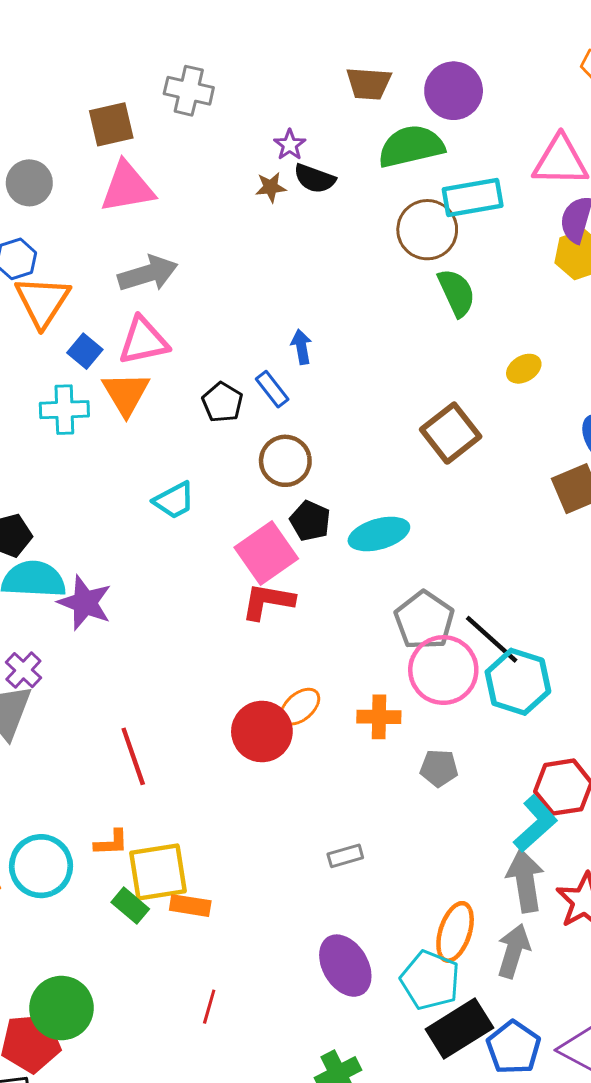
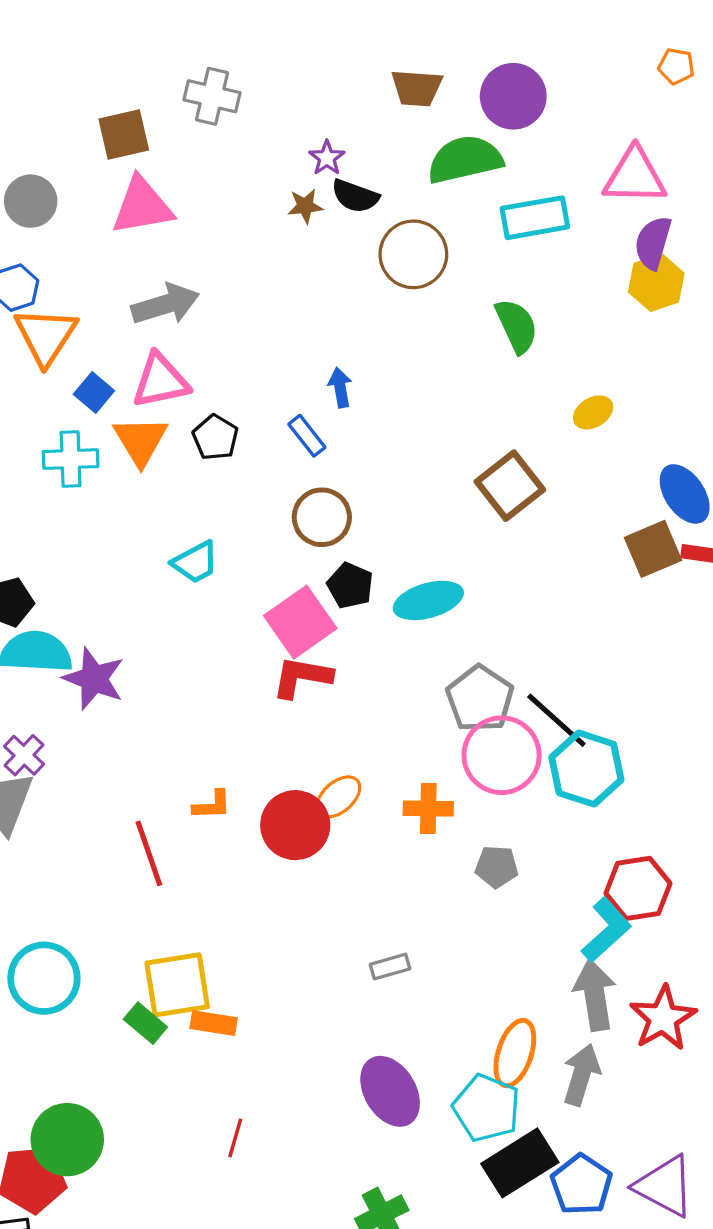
brown circle: (427, 230) -> (413, 254), moved
black pentagon: (222, 402) -> (215, 437), moved
orange L-shape: (111, 843) -> (212, 805), moved

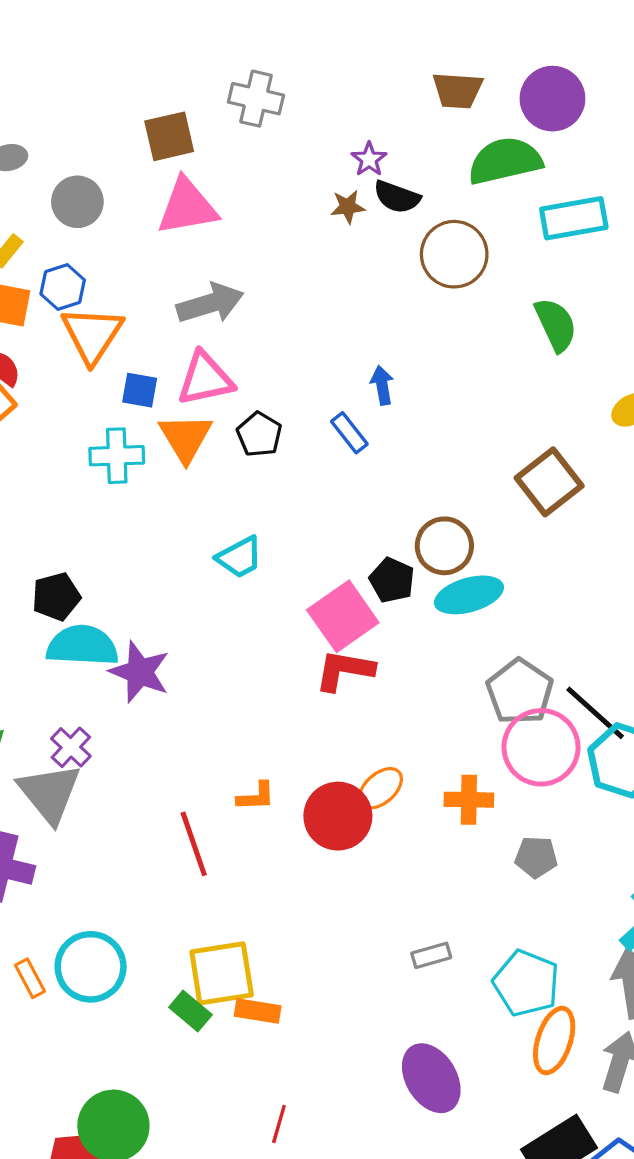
blue square: (94, 392) -> (140, 390), turned -30
brown circle: (322, 517) -> (444, 546), moved
cyan pentagon: (487, 1108) -> (526, 983), moved

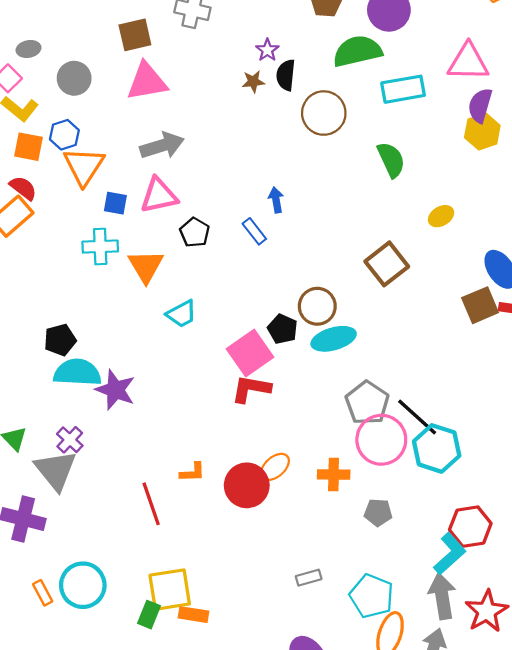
black semicircle: (397, 197) -> (286, 75), turned 76
orange triangle: (186, 438) -> (146, 266), moved
green rectangle: (190, 1011) -> (149, 615), turned 72

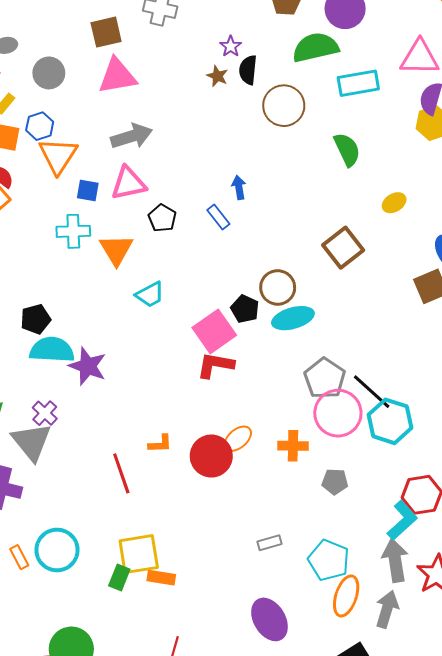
brown star: (253, 82) -> (217, 76), turned 30

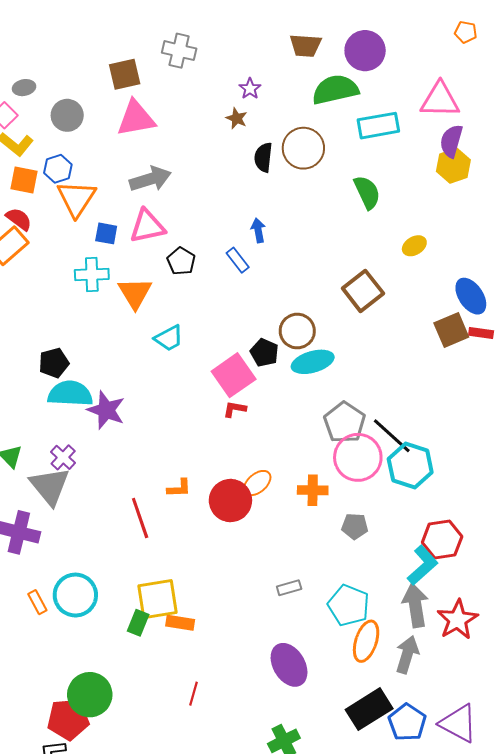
black semicircle: (248, 70) -> (263, 157), moved
red L-shape: (215, 365) -> (235, 409), size x0.6

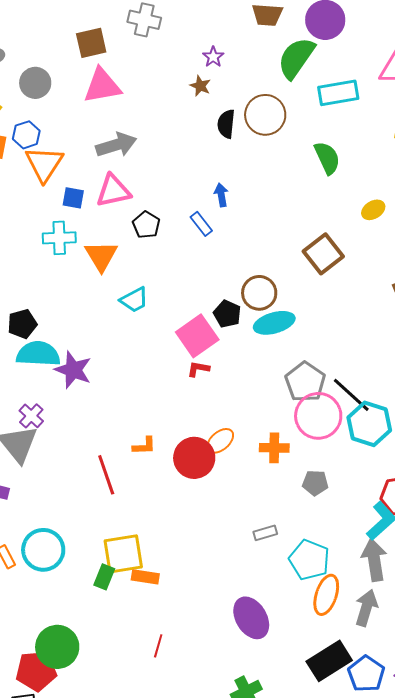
green semicircle: (335, 90) -> (296, 58), turned -42
gray rectangle: (289, 588) -> (265, 533), moved

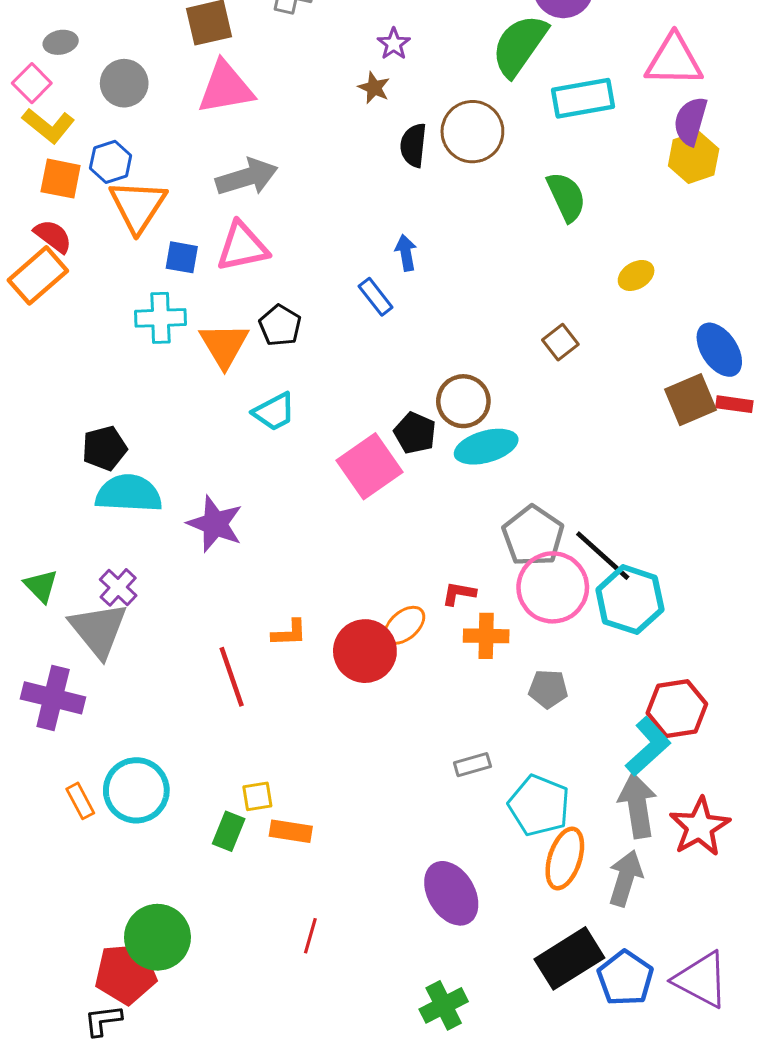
black pentagon: (146, 225) -> (280, 325), moved
brown square: (323, 254) -> (560, 342), size x0.6
red L-shape: (198, 369) -> (459, 593), moved
purple star: (73, 370) -> (215, 524), moved
yellow square: (123, 554) -> (257, 796), size x0.5

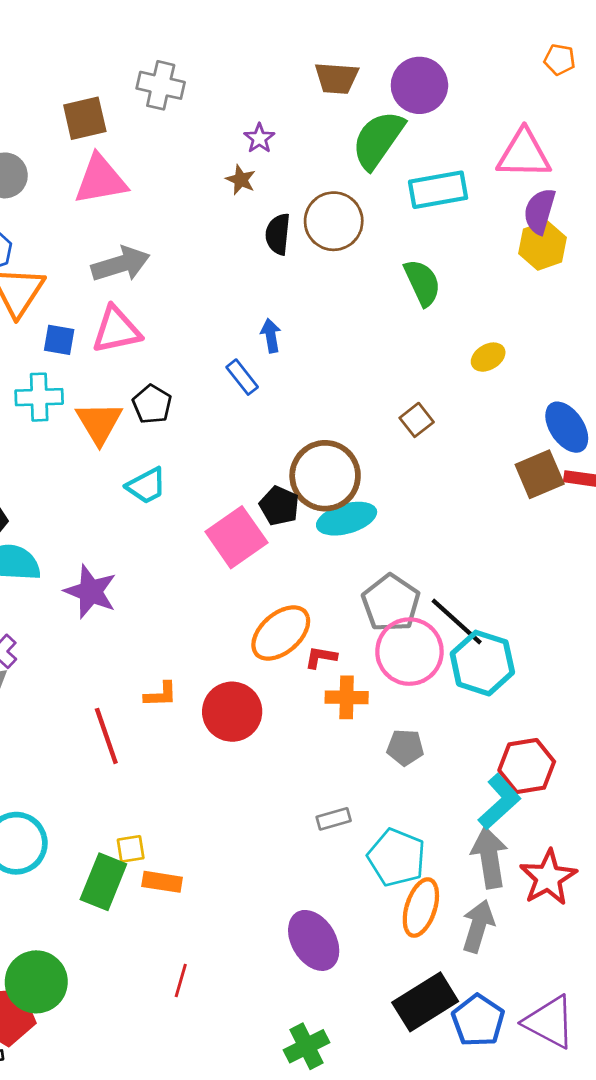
brown circle: (463, 401) -> (325, 476), size x1.4
orange ellipse: (404, 625) -> (281, 633), moved, size x1.5
green rectangle: (229, 831) -> (103, 882), size x1.5

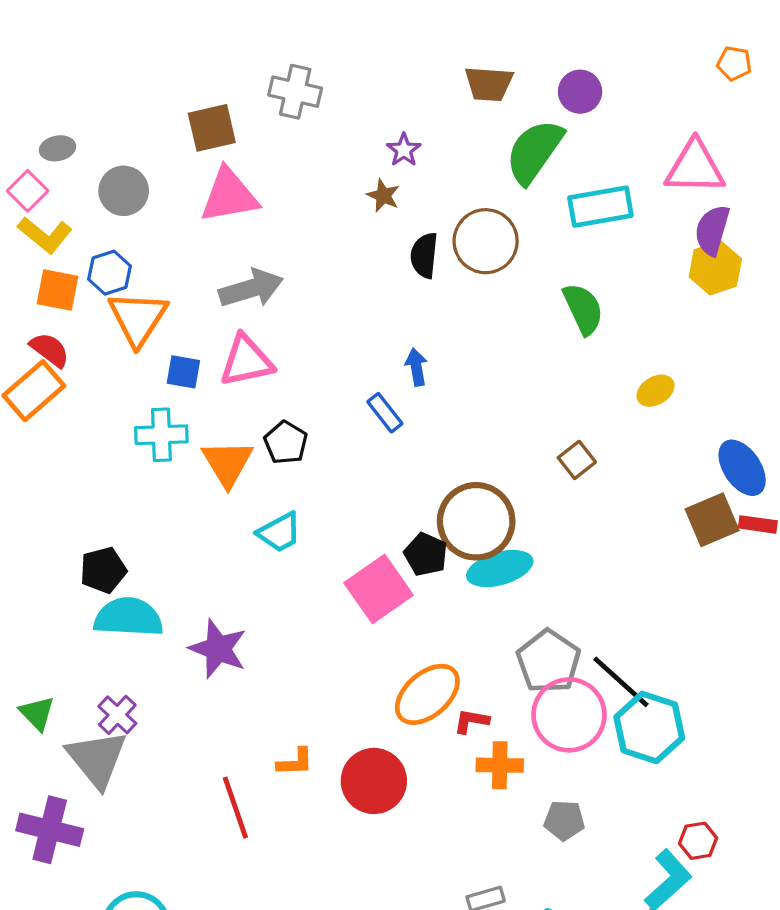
purple circle: (419, 85) -> (580, 92), size x0.7
red hexagon: (527, 766) -> (698, 841), size x0.6

